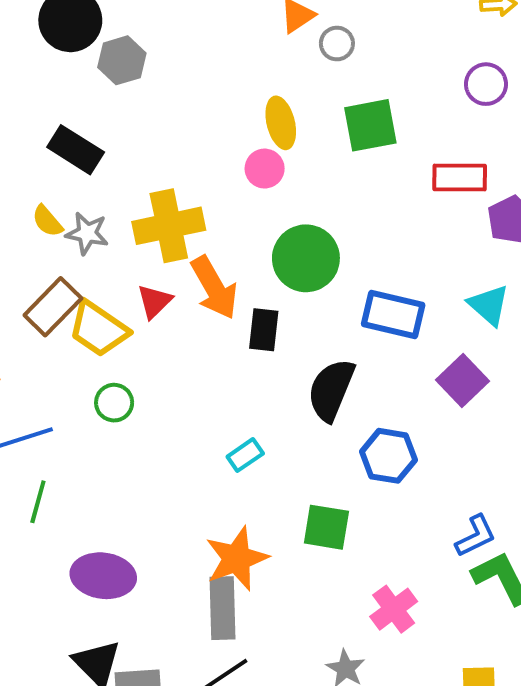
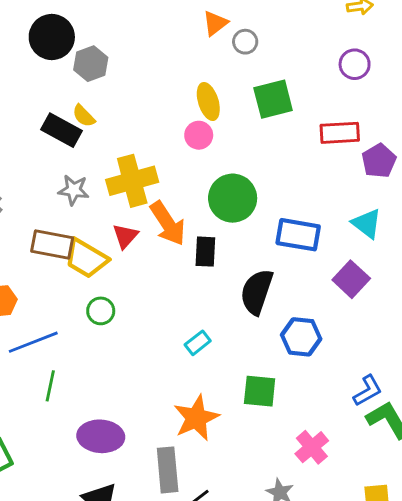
yellow semicircle: (47, 221) -> (84, 116), moved
brown rectangle: (53, 307) -> (52, 245), turned 60
gray rectangle: (222, 608) -> (168, 470), moved

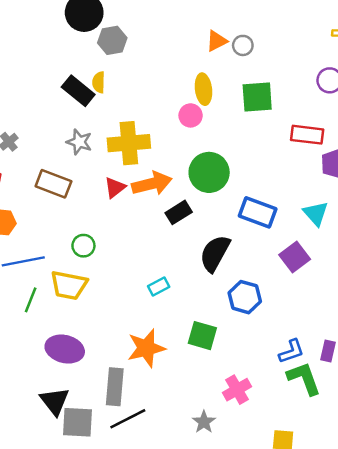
orange triangle: (215, 23) -> (217, 41), moved
yellow semicircle: (84, 116) -> (99, 82), turned 35
orange arrow: (168, 223) -> (152, 184), turned -81
black rectangle: (205, 252) -> (179, 212), turned 45
yellow trapezoid: (86, 258) -> (69, 285), moved, turned -30

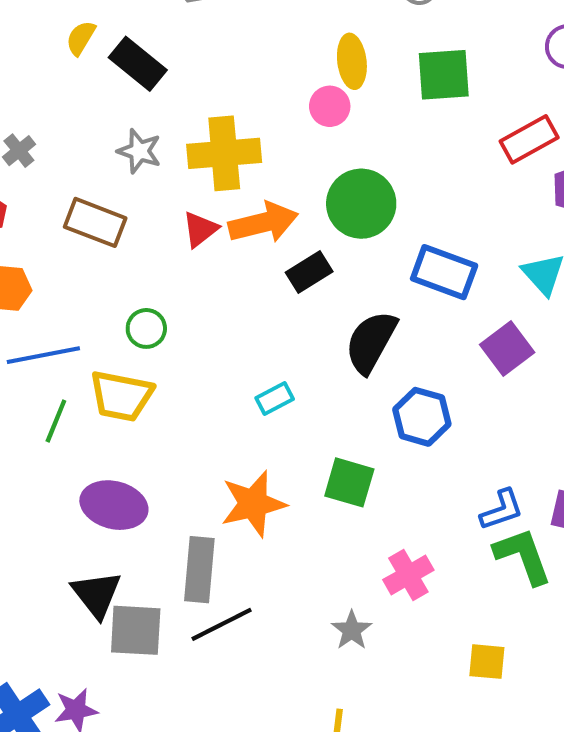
yellow semicircle: (99, 82) -> (81, 38), moved, turned 30
red rectangle: (307, 135) -> (529, 139), turned -36

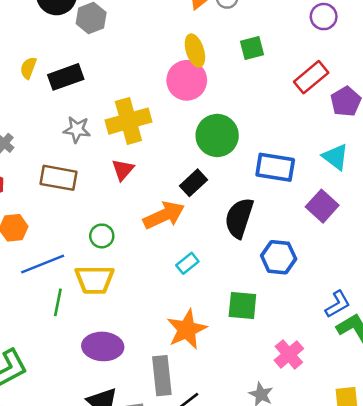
black rectangle: (138, 64) -> (66, 77), turned -48
green square: (444, 75) -> (252, 48), size x0.7
pink circle: (330, 106) -> (187, 80), size x1.6
orange arrow: (263, 223) -> (164, 215), moved

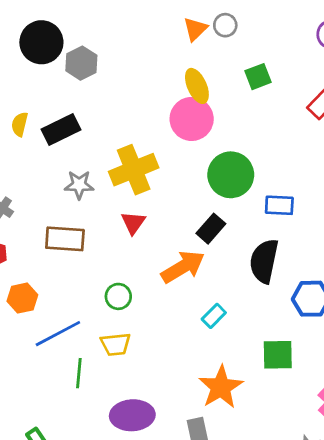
blue rectangle: (275, 167) -> (279, 205), moved, size x0.7
yellow trapezoid: (94, 280) -> (116, 344), size x0.7

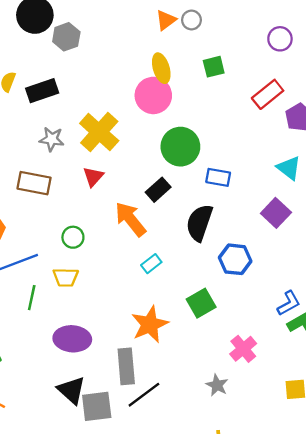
yellow cross: (134, 170) -> (99, 132), turned -33
orange arrow: (183, 267) -> (130, 219), turned -105
green square: (278, 355) -> (201, 303), turned -36

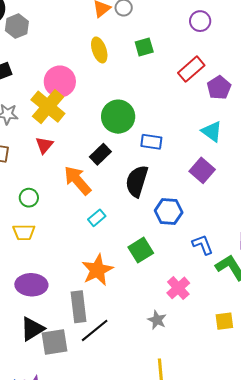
pink circle: (153, 95) -> (60, 82), moved
blue L-shape: (289, 303) -> (203, 245), moved, turned -80
black triangle: (71, 390) -> (32, 329), turned 48

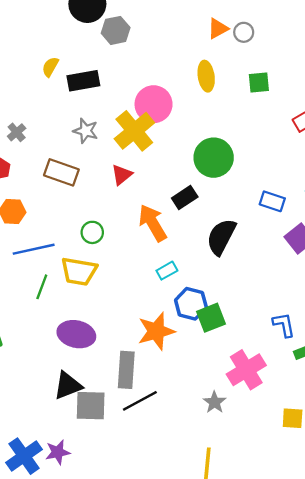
blue rectangle: (151, 142) -> (272, 201), moved
blue hexagon: (169, 212) -> (191, 304), moved
yellow trapezoid: (24, 232) -> (79, 271), size x1.4
pink cross: (178, 288) -> (246, 370), size x1.4

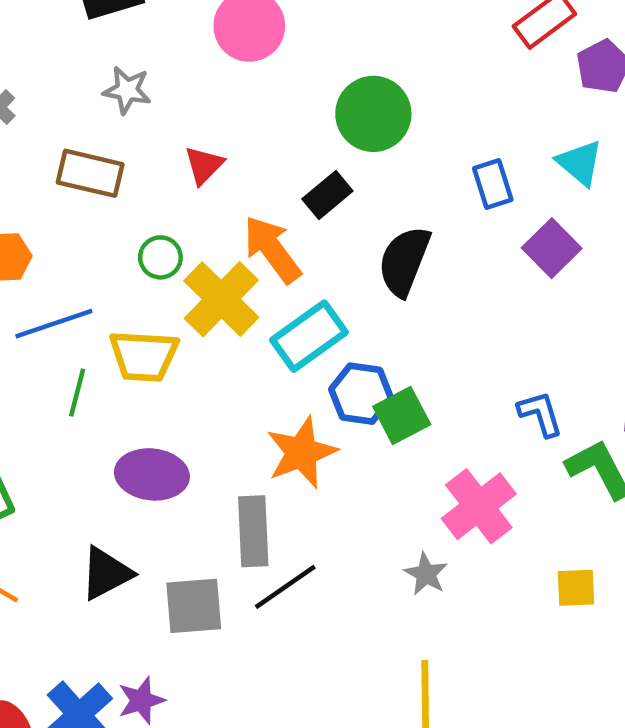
yellow cross: (134, 131) -> (221, 299), moved
blue rectangle: (272, 201) -> (493, 184), turned 60
green circle: (92, 232) -> (160, 257), moved
cyan rectangle: (167, 271) -> (309, 336), size x1.8
black triangle: (68, 386) -> (106, 573), moved

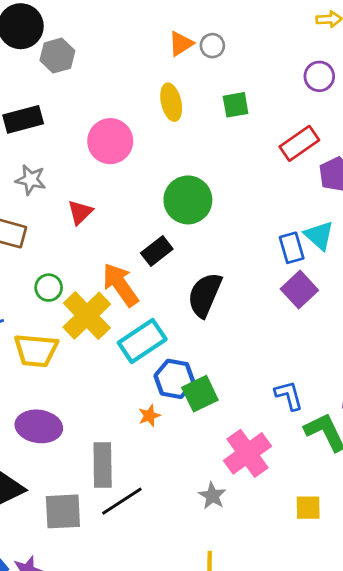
red triangle: (204, 165) -> (80, 212), moved
blue rectangle: (493, 184) -> (292, 248), moved
orange star: (301, 452) -> (149, 416), moved, size x0.5

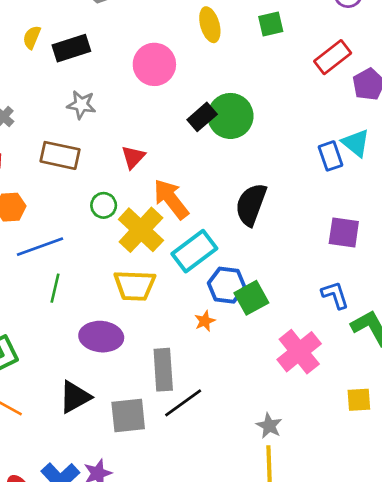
red triangle: (80, 212) -> (133, 157), moved
black rectangle: (157, 251) -> (202, 117), moved
purple square: (299, 290) -> (344, 233), moved, turned -36
yellow trapezoid: (36, 350) -> (135, 285), moved
gray star: (212, 496) -> (269, 426), moved

